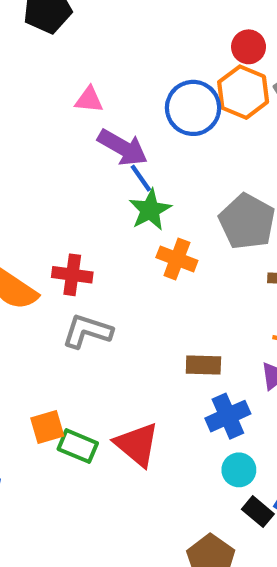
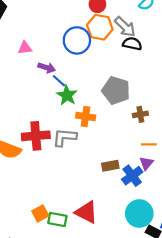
purple arrow: (123, 148) -> (47, 68), size x0.7
red cross: (72, 275) -> (36, 136), size x1.4
gray L-shape: (87, 331) -> (65, 137), moved
blue cross: (228, 416) -> (132, 176), moved
cyan circle: (239, 470) -> (139, 213), size x1.6

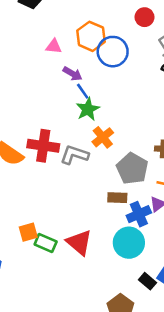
orange hexagon: (100, 27) -> (91, 36), moved
gray pentagon: (116, 90) -> (132, 169), moved
orange cross: (86, 117) -> (103, 137), turned 30
cyan circle: (139, 213) -> (129, 243), moved

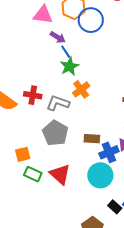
pink triangle: (54, 46) -> (43, 15), size x1.5
red cross: (43, 146) -> (33, 95), size x0.7
gray pentagon: (132, 169) -> (55, 133), moved
orange square: (28, 232) -> (23, 154), moved

